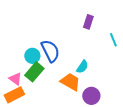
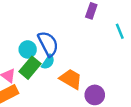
cyan semicircle: (82, 67) -> (48, 62), moved

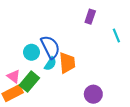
green rectangle: (30, 68) -> (29, 82), moved
orange trapezoid: (71, 79) -> (67, 63), moved, turned 55

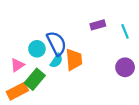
purple rectangle: (90, 17) -> (98, 25), moved, turned 56
pink triangle: (14, 76) -> (17, 65), moved, turned 48
purple circle: (93, 94) -> (125, 67), moved

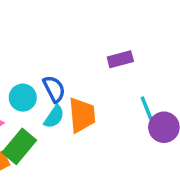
cyan line: (125, 31) -> (146, 108), moved
blue semicircle: (57, 43) -> (54, 89), size x0.7

